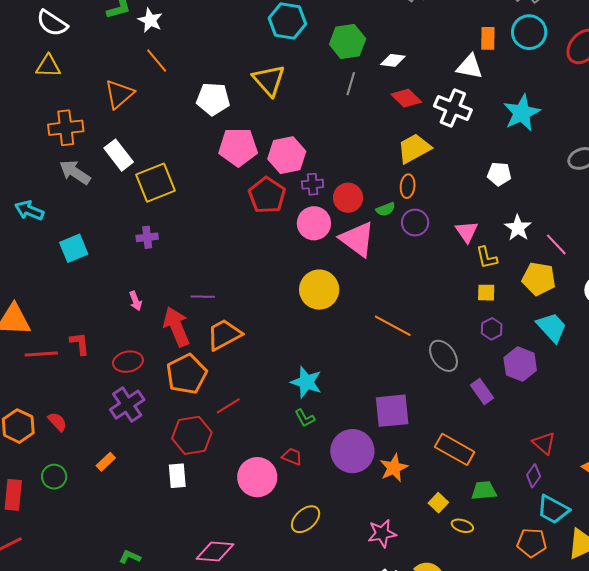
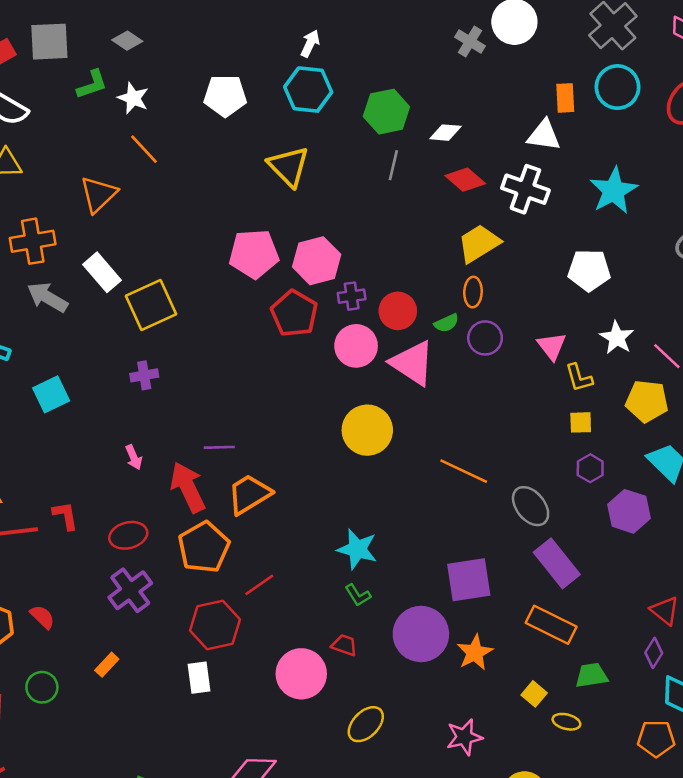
white pentagon: (213, 99) -> (225, 96), moved
white pentagon: (499, 174) -> (589, 270), size x1.4
purple rectangle: (482, 391) -> (557, 563), moved, size x1.5

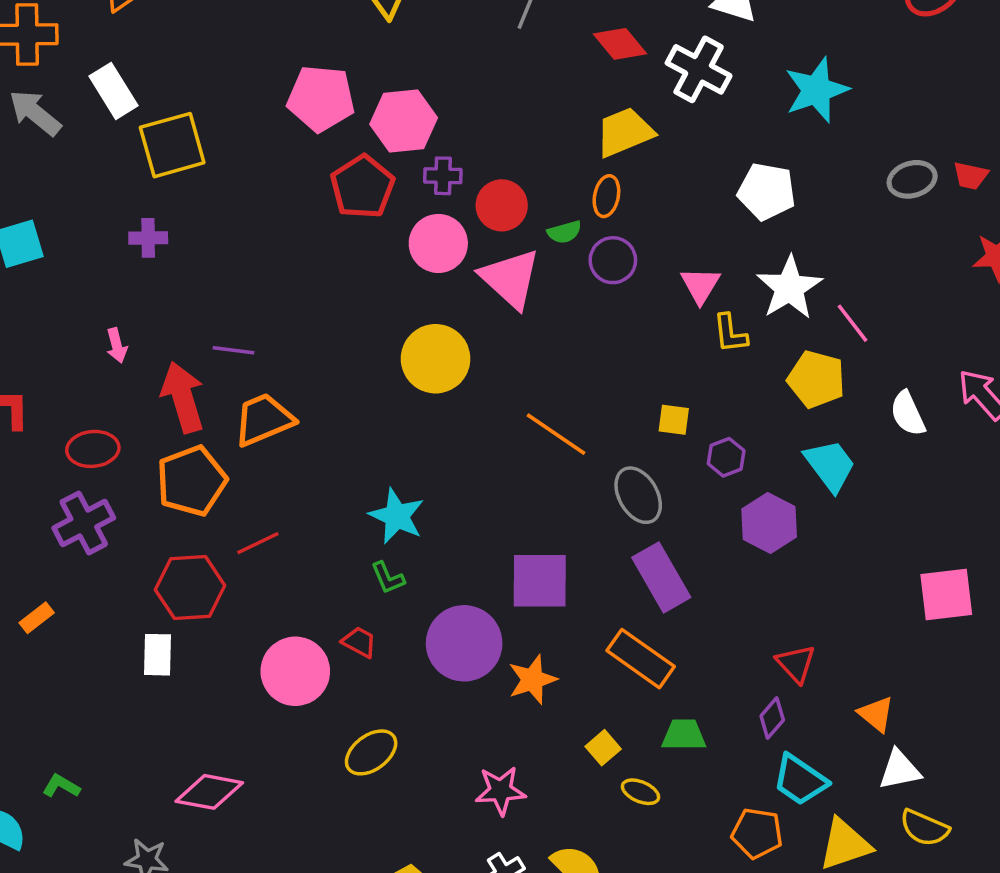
white star: (617, 338) -> (789, 288), size x1.4
yellow square: (581, 422) -> (674, 420), moved

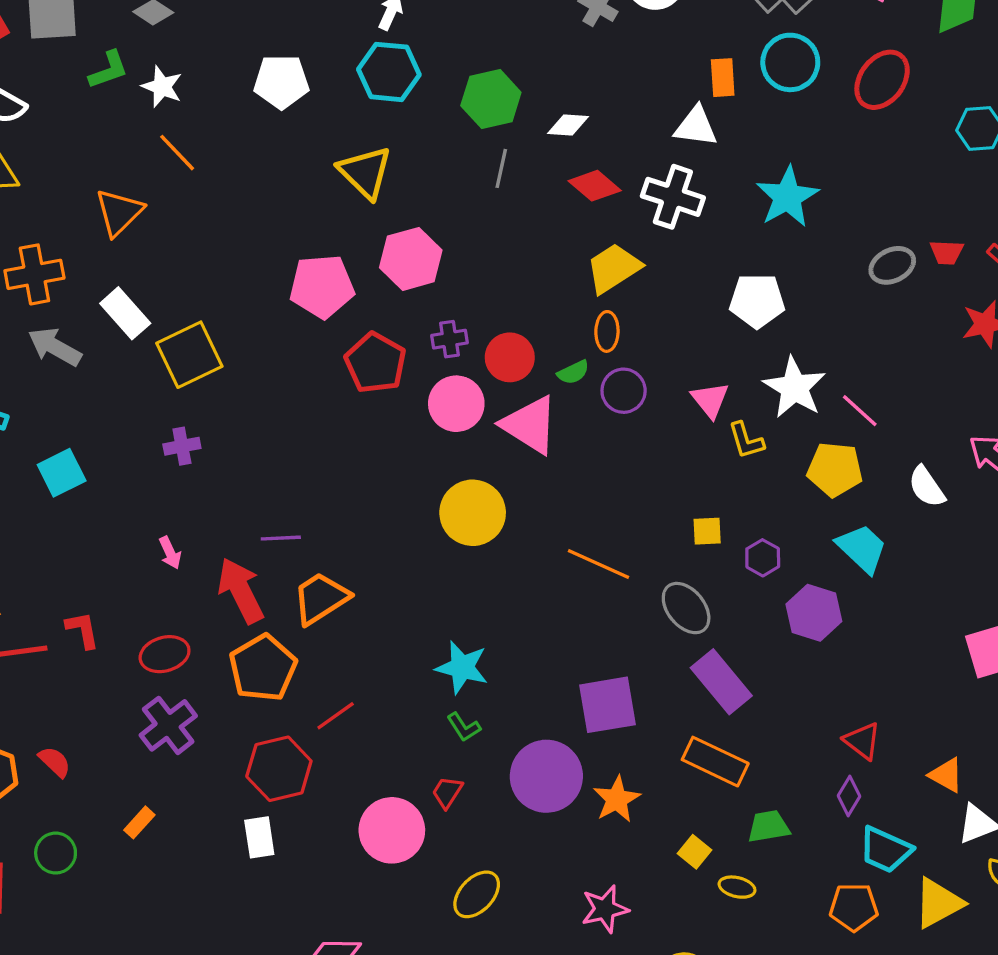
pink hexagon: (404, 121) -> (411, 259), moved
red trapezoid: (359, 642) -> (447, 792), turned -76

